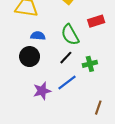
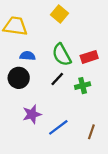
red rectangle: (96, 21) -> (89, 57), moved
blue line: (67, 83) -> (58, 127), moved

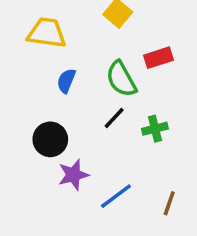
blue semicircle: (27, 56) -> (66, 81), turned -72
red rectangle: (89, 57) -> (159, 58), moved
black circle: (19, 78) -> (50, 139), moved

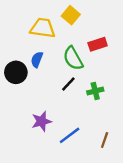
yellow trapezoid: (47, 33) -> (43, 28), moved
black circle: (50, 139) -> (16, 72), moved

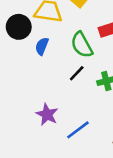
black circle: (16, 72) -> (19, 27), moved
purple star: (42, 121) -> (47, 114), turned -30

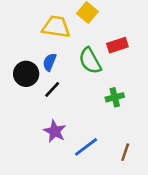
black circle: (19, 27) -> (26, 74), moved
black line: (77, 73) -> (52, 89), moved

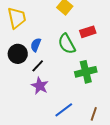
yellow trapezoid: (56, 27) -> (17, 18), moved, turned 70
green cross: (115, 97) -> (86, 72), size x1.5
purple star: (55, 131) -> (40, 86), moved

